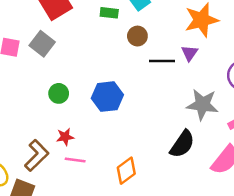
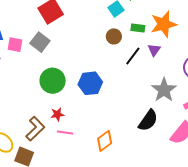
green rectangle: (109, 13) -> (138, 28), moved
black line: (162, 61) -> (133, 56), turned -54
green circle: (59, 93) -> (53, 81), size x1.6
gray star: (202, 105) -> (164, 90), turned 30

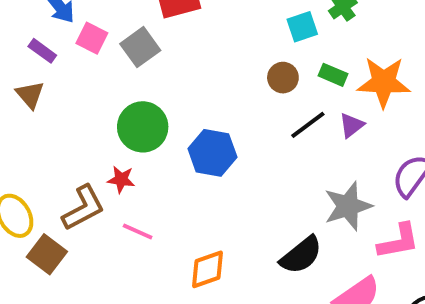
red star: (57, 114) -> (121, 179), moved

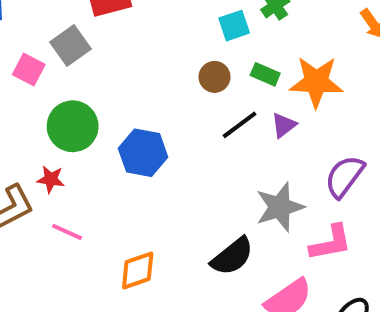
pink square: (92, 38) -> (29, 70), moved

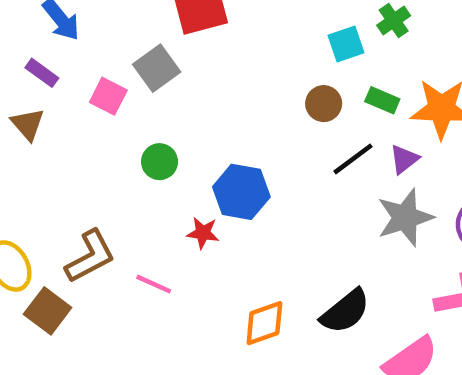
green circle: (73, 126) -> (160, 162), size x0.6
red star: (51, 179) -> (203, 233), moved
gray star: (280, 207) -> (405, 218), moved
orange diamond: (138, 271) -> (264, 323), moved

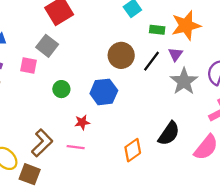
brown circle: (324, 104) -> (121, 55), moved, size x1.5
red star: (203, 233) -> (82, 122), moved

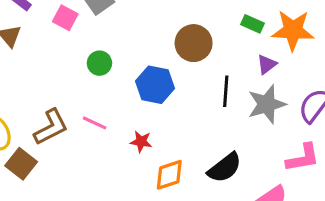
black line: (152, 61) -> (226, 91), moved, turned -50
red star: (82, 122) -> (141, 142), moved
pink line: (76, 147) -> (95, 123), moved

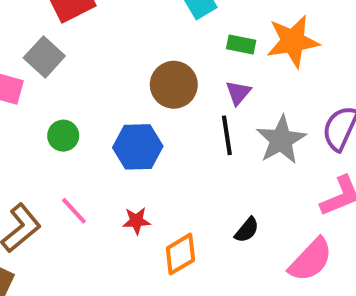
purple triangle: (267, 64) -> (238, 93), moved
pink line: (95, 123) -> (74, 211), turned 35
black semicircle: (225, 168) -> (247, 230), size x0.6

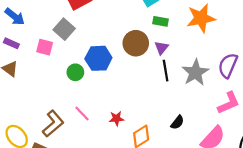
green rectangle: (241, 45) -> (160, 21), moved
purple triangle: (238, 93) -> (161, 48), moved
blue hexagon: (138, 147) -> (98, 58), moved

